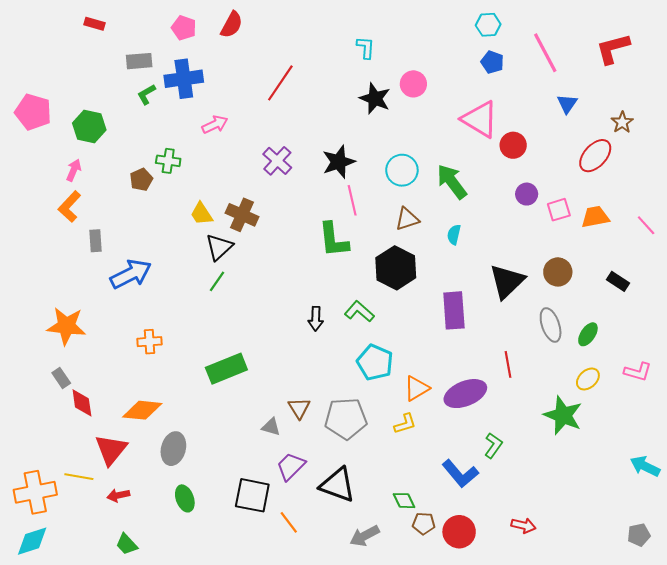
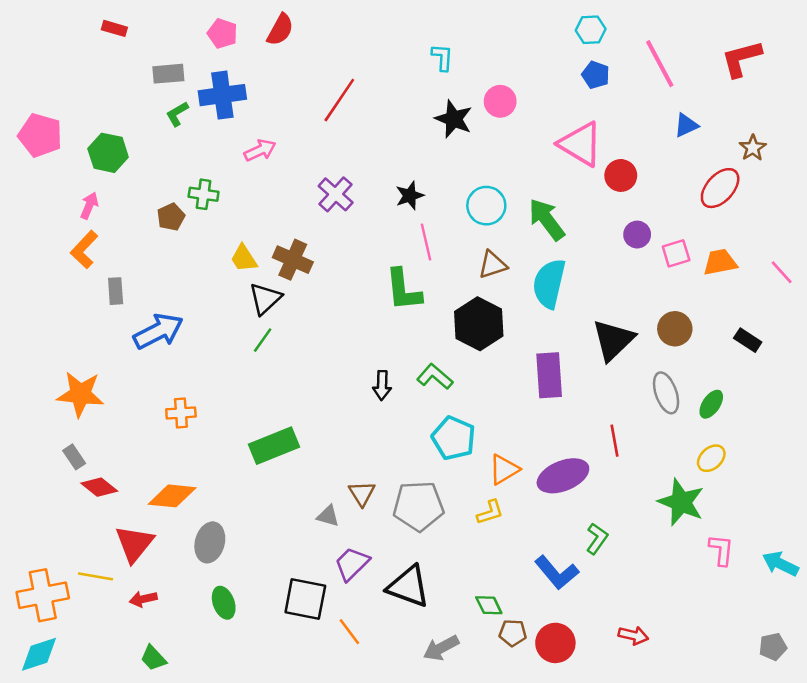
blue triangle: (567, 104) -> (686, 125), turned 30
black star: (339, 162) -> (410, 196), size x0.7
cyan semicircle: (454, 235) -> (549, 284), size x2.0
pink L-shape: (638, 372) -> (721, 550), moved, turned -100
red diamond: (82, 403) -> (99, 487), turned -44

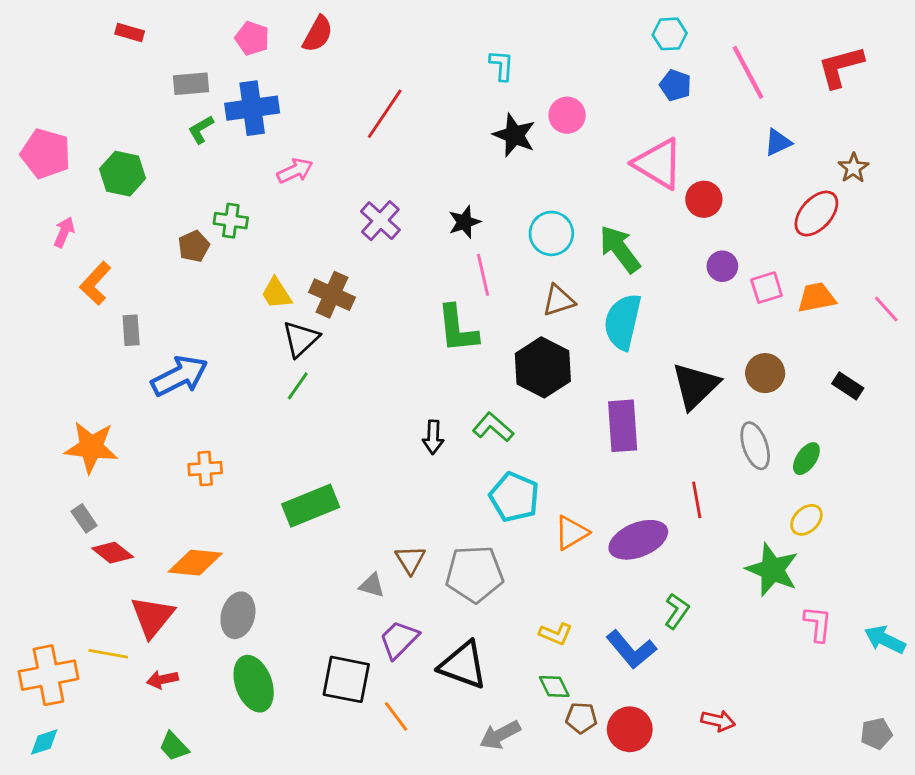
pink arrow: (89, 206) -> (64, 232), moved
yellow L-shape: (490, 512) -> (556, 634), moved, turned 40
green ellipse: (224, 603) -> (254, 684), size x1.5
cyan diamond: (39, 654) -> (44, 742), size x0.7

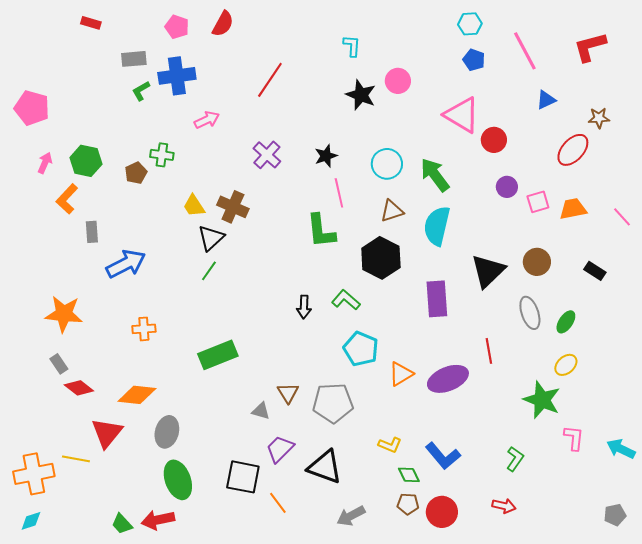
brown star: (853, 168) -> (599, 118), turned 30
green hexagon: (123, 174) -> (86, 161), moved
green L-shape: (677, 611) -> (515, 459), moved
red arrow: (162, 679) -> (158, 520), moved, size x1.5
green diamond: (554, 687) -> (409, 475), moved

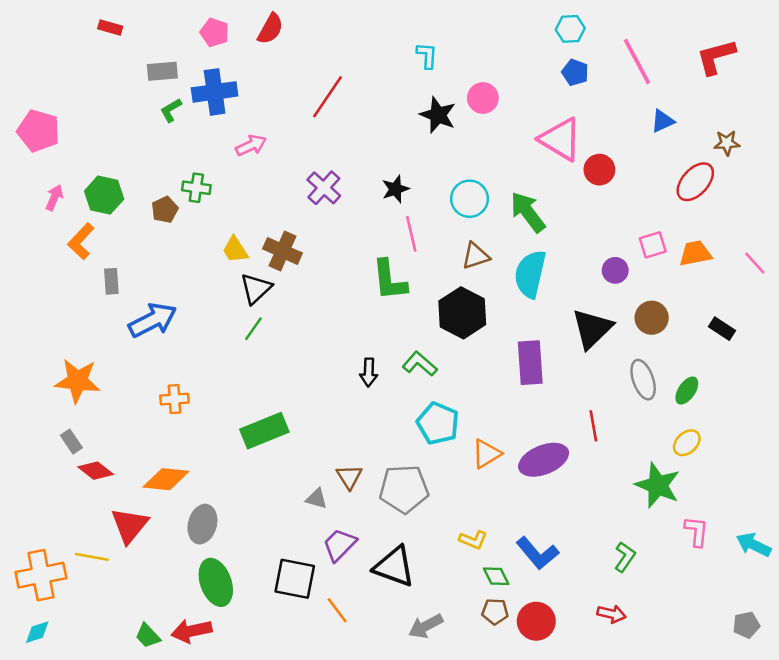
purple circle: (507, 187) -> (615, 270), moved

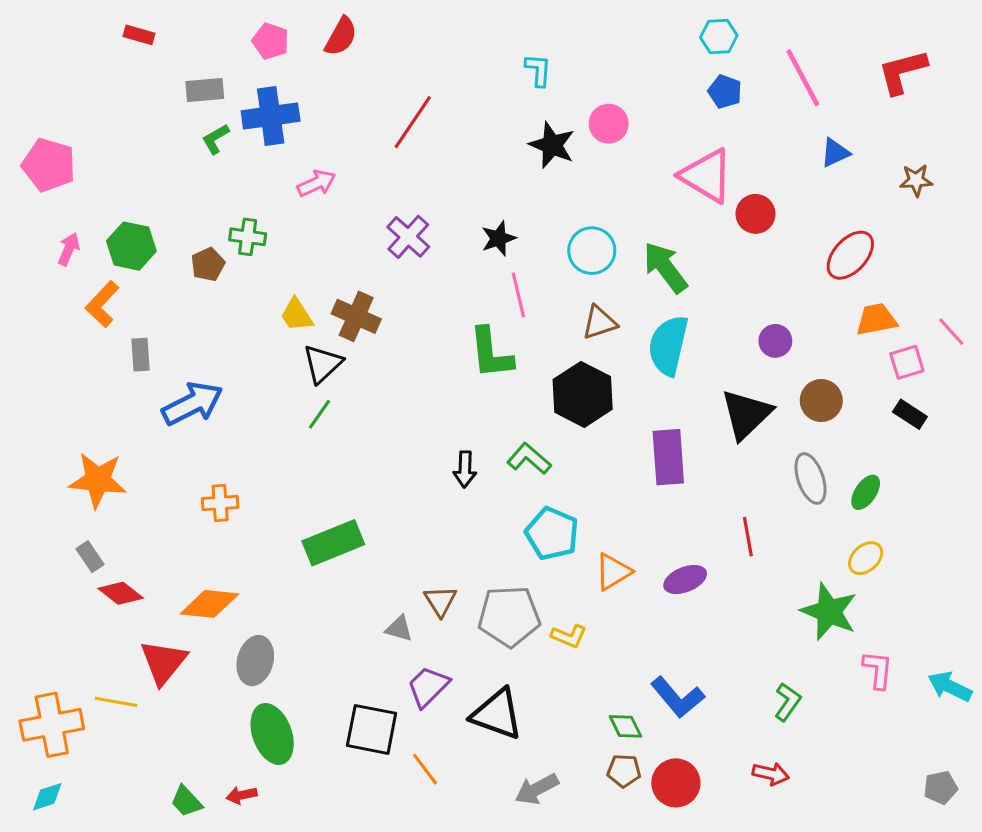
red ellipse: (695, 182) -> (850, 255), moved
pink square: (653, 245) -> (907, 362), moved
purple ellipse: (544, 460) -> (685, 579), size x0.7
yellow L-shape: (473, 540) -> (569, 636), moved
red arrow: (191, 631) -> (242, 795), size x0.6

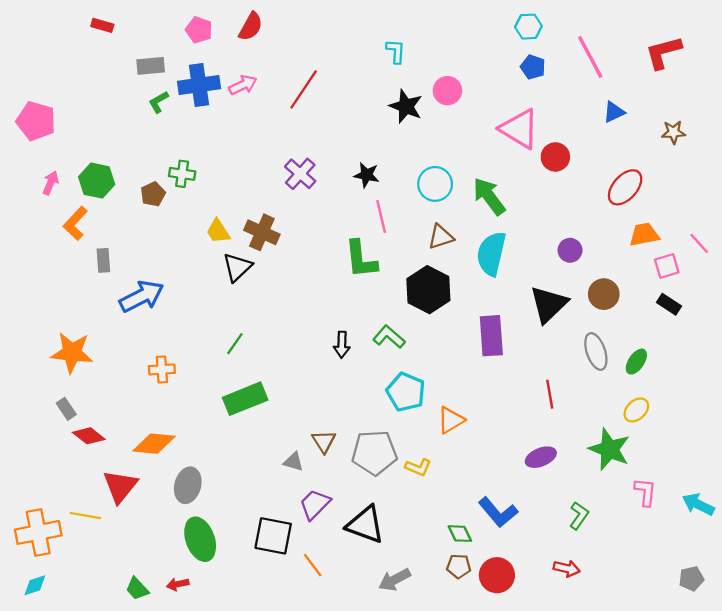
pink arrow: (316, 183) -> (243, 85), moved
black star: (498, 238) -> (367, 175), turned 30
green line: (320, 414) -> (235, 344), moved
purple ellipse: (685, 579) -> (541, 457), moved

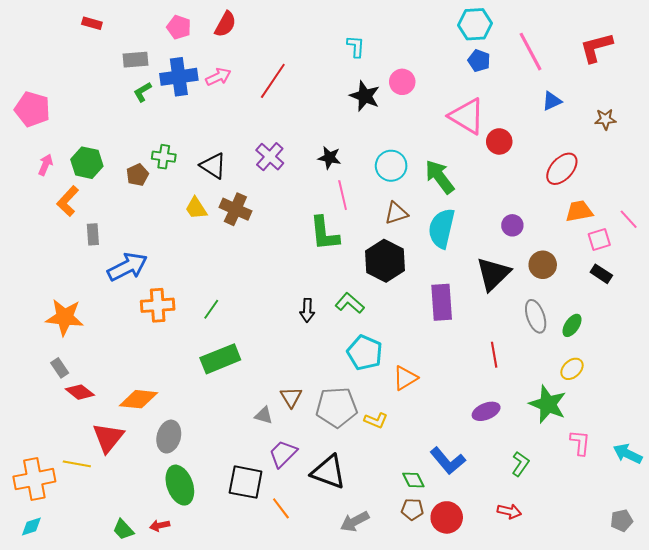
cyan hexagon: (528, 27) -> (475, 24), size x1.4
black triangle: (237, 267) -> (213, 166), moved, turned -44
orange cross: (162, 369) -> (158, 305), moved, size x1.4

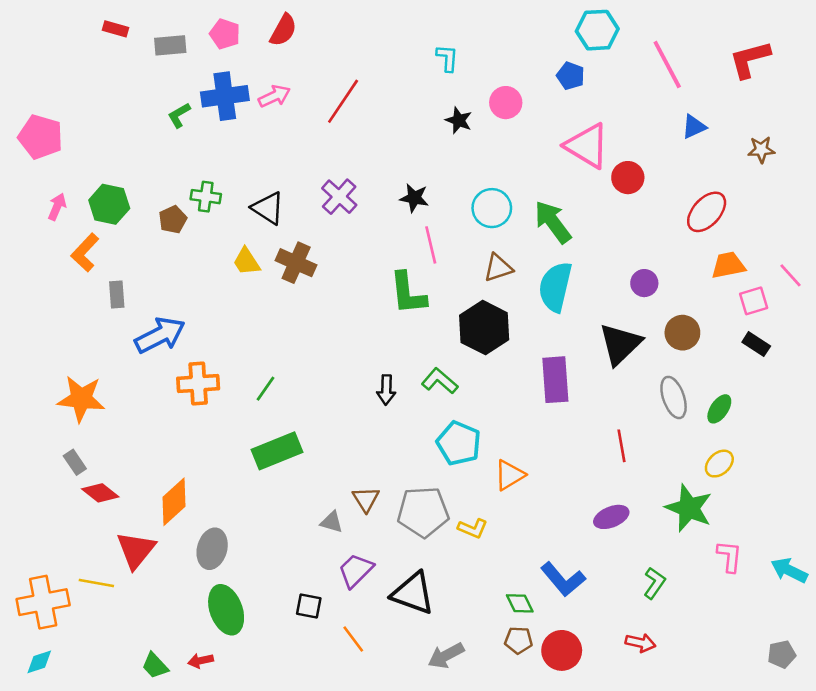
gray rectangle: (135, 60) -> (170, 45), moved
blue pentagon: (479, 61) -> (571, 76), moved
black star: (365, 96) -> (459, 120), size x0.7
orange diamond: (138, 399) -> (174, 502), turned -48
black square: (246, 482) -> (309, 606), size x0.6

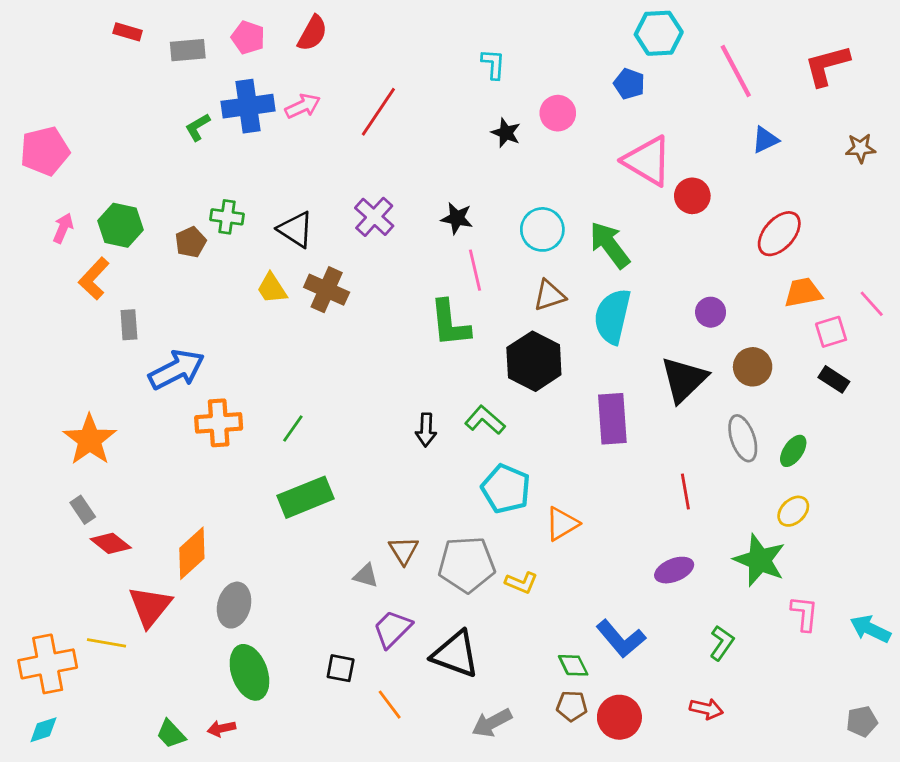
pink pentagon: (40, 137) -> (45, 151), turned -30
brown star: (761, 150) -> (860, 148), moved
orange star: (81, 399) -> (90, 440), turned 30

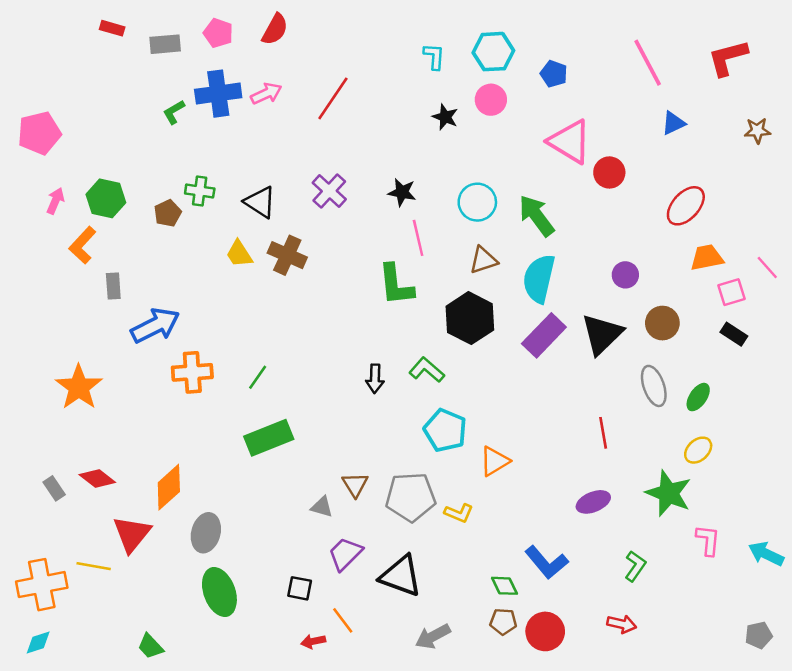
cyan hexagon: (659, 33) -> (493, 52), moved
purple rectangle: (612, 419) -> (544, 335), moved, turned 48
gray rectangle: (83, 510) -> (54, 488), moved
red arrow: (221, 728) -> (313, 641), moved

